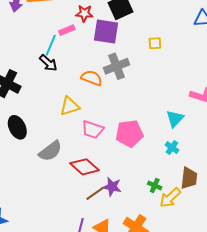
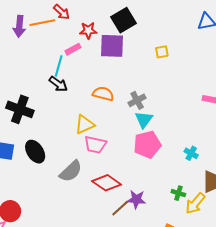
gray cross: (116, 66) -> (137, 100), moved, size x0.7
cyan triangle: (175, 119) -> (144, 119), moved
pink trapezoid: (93, 130) -> (95, 145), moved

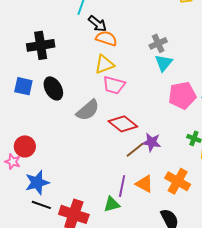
black arrow: (58, 84) -> (97, 24), moved
orange semicircle: (103, 94) -> (106, 38), moved
black cross: (20, 109) -> (41, 45), turned -32
pink pentagon: (147, 145) -> (182, 95), moved

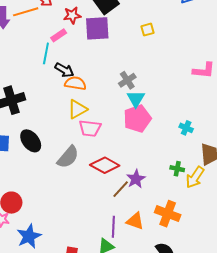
pink pentagon: (182, 95) -> (137, 119), moved
purple star: (152, 142) -> (136, 179), turned -30

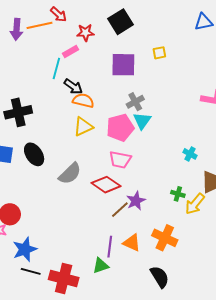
purple square: (97, 28) -> (123, 65), moved
pink pentagon: (137, 119) -> (120, 128), moved
pink trapezoid: (90, 128) -> (120, 160), moved

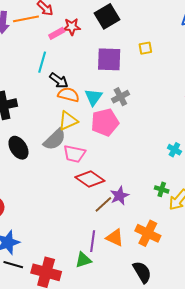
pink rectangle: (70, 51) -> (57, 33), moved
cyan triangle: (142, 121) -> (93, 97), moved
pink trapezoid: (120, 160) -> (74, 154), moved
gray semicircle: (70, 173) -> (55, 139), moved

